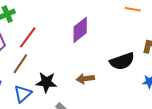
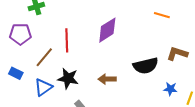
red line: (28, 37) -> (67, 40), moved, turned -45

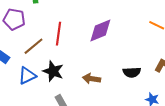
black semicircle: (146, 66) -> (132, 72), size x0.7

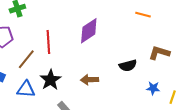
black star: (53, 71) -> (51, 80), turned 30
blue triangle: (27, 76) -> (26, 89), turned 42

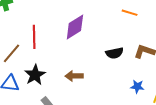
black semicircle: (128, 66) -> (115, 53), moved

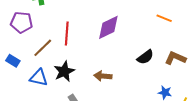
black semicircle: (115, 53) -> (145, 57), turned -30

